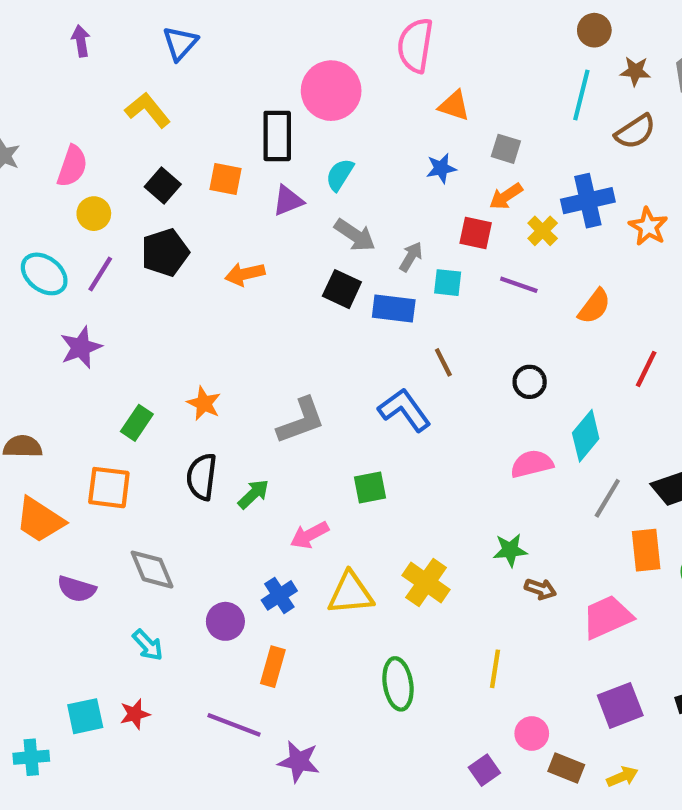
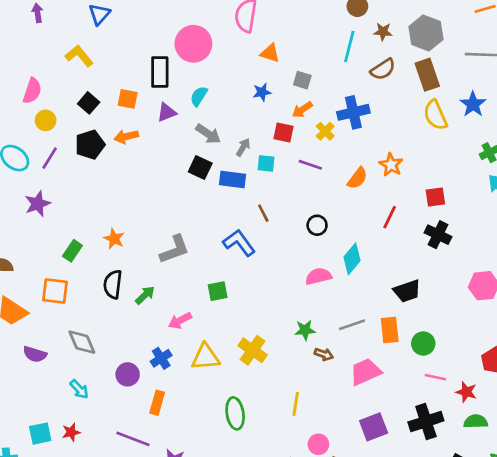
orange star: (648, 227) -> (391, 165), moved
orange arrow: (245, 274) -> (126, 137), moved
gray line: (607, 498) -> (352, 325), moved, turned 40

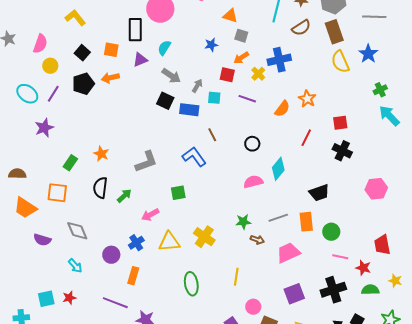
orange triangle: (270, 53) -> (230, 16), moved

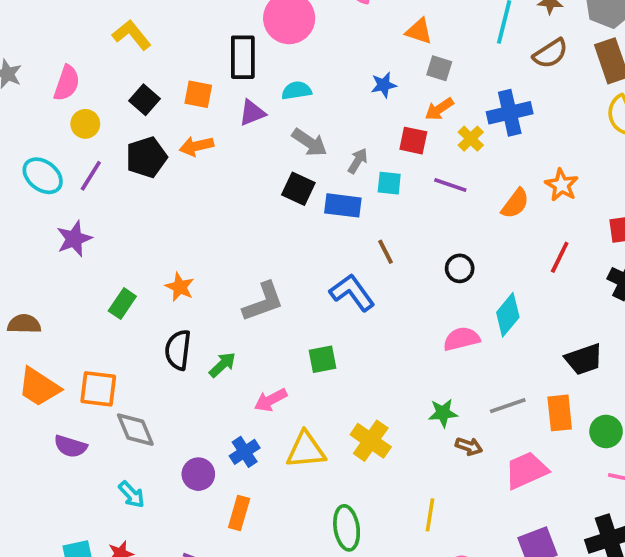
cyan semicircle: (164, 48) -> (297, 90), turned 49
orange square: (57, 193) -> (98, 389), moved

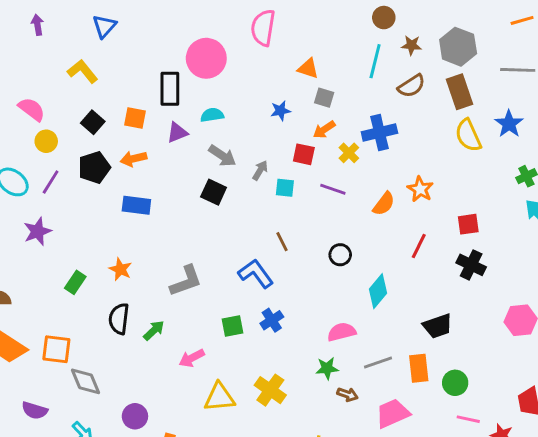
pink semicircle: (67, 83) -> (32, 109), turned -72
blue rectangle: (343, 205) -> (136, 205), moved
pink semicircle: (461, 339) -> (342, 332), moved
purple semicircle: (70, 446) -> (35, 410), moved
blue cross: (245, 452) -> (272, 320), moved

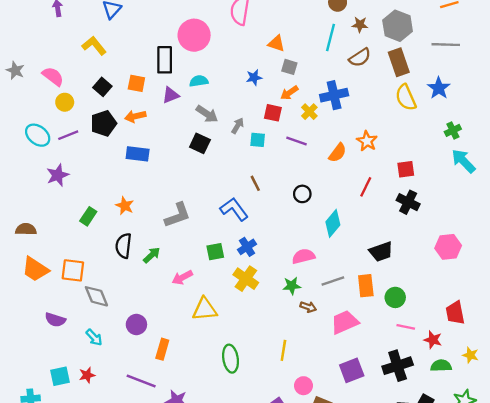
purple line: (51, 182) -> (68, 135), turned 36
yellow cross: (270, 390) -> (246, 279), moved

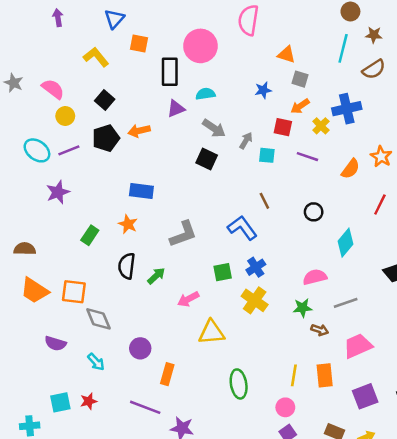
orange square: (136, 83) -> (139, 43), moved
blue rectangle: (138, 154) -> (141, 191), moved
orange rectangle: (366, 286) -> (325, 375), moved
pink circle: (303, 386) -> (285, 407), moved

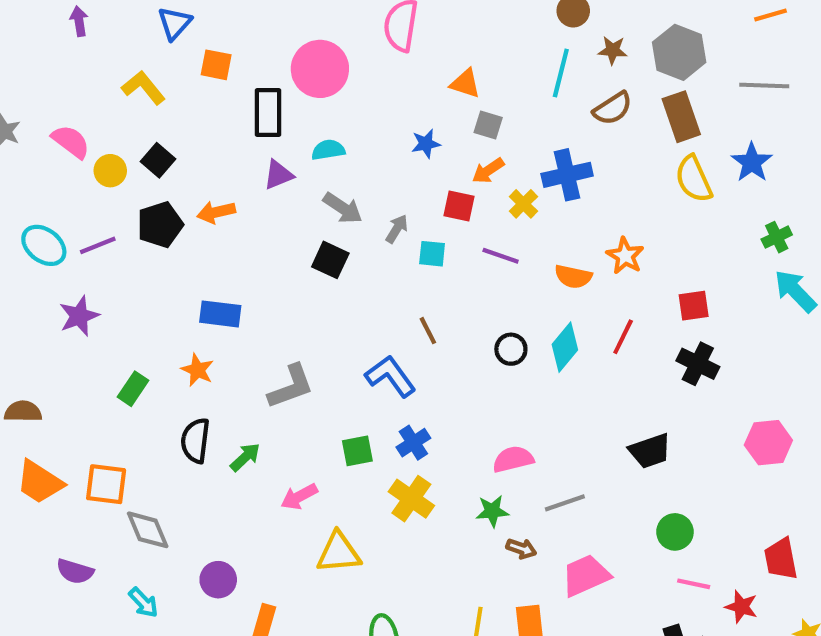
yellow circle: (65, 116) -> (110, 171), moved
orange semicircle: (350, 169) -> (573, 277), turned 65
cyan diamond: (346, 243) -> (565, 347), moved

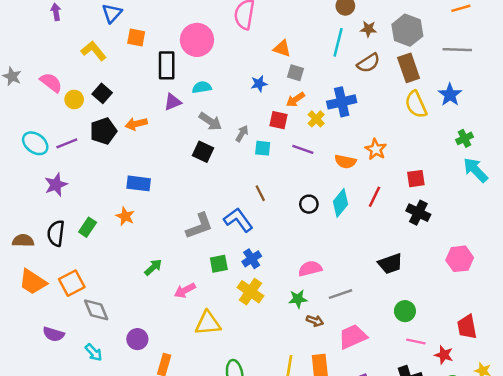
gray L-shape: (291, 387) -> (199, 226), moved
black semicircle: (195, 441) -> (56, 233), moved
orange square: (106, 484) -> (72, 283), turned -35

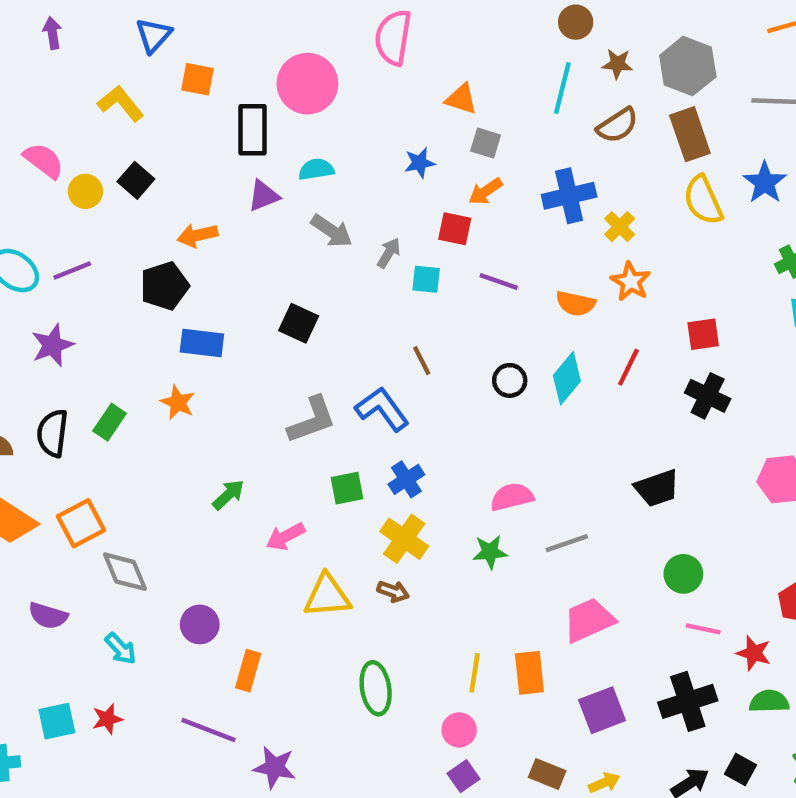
yellow cross: (316, 119) -> (620, 227), moved
black pentagon: (103, 131) -> (165, 286), moved
black square: (203, 152) -> (299, 323), moved
brown arrow: (315, 321) -> (393, 591), moved

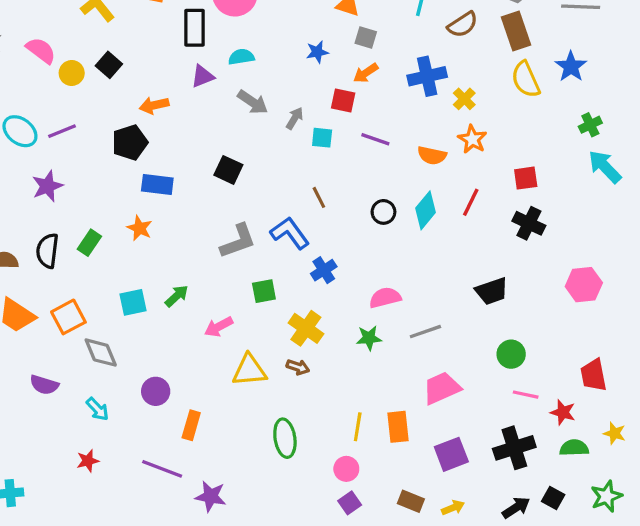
blue cross: (406, 479) -> (324, 270), moved
cyan square: (57, 721) -> (133, 302), moved

